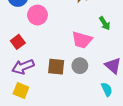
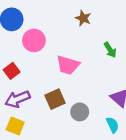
pink trapezoid: (82, 40) -> (68, 65), moved
gray circle: (80, 66) -> (80, 112), moved
brown square: (56, 67) -> (55, 99), turned -30

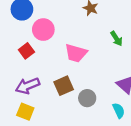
red square: (12, 71) -> (26, 51), moved

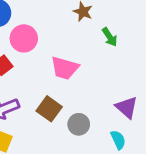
green arrow: (116, 39) -> (110, 37), moved
brown square: (64, 86) -> (49, 109), turned -30

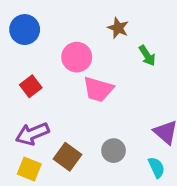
pink circle: (24, 38) -> (77, 57), moved
brown square: (49, 109) -> (68, 157), moved

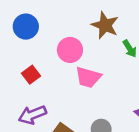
brown star: (118, 28) -> (105, 25), size x1.5

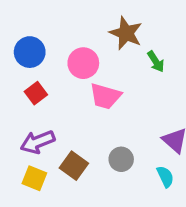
blue circle: (26, 27) -> (30, 52), moved

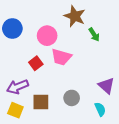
red square: (36, 93) -> (36, 63), moved
brown square: (74, 166) -> (41, 102), turned -36

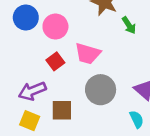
pink circle: (47, 36) -> (55, 27), moved
gray circle: (72, 98) -> (101, 90), moved, size x1.5

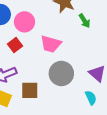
red square: (55, 61) -> (15, 45), moved

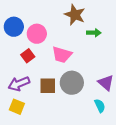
green arrow: (85, 21) -> (94, 33), turned -56
brown square: (30, 90) -> (48, 86), moved

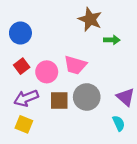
pink circle: (37, 34) -> (47, 72), moved
red square: (28, 56) -> (22, 66), moved

